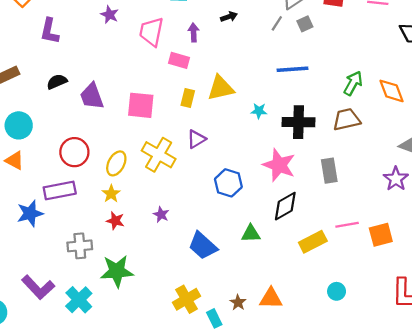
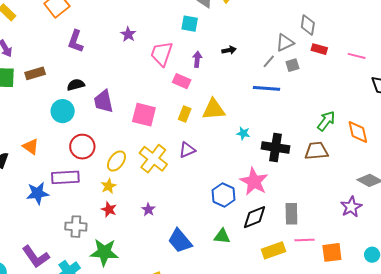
blue line: (292, 69) -> (267, 88), moved
cyan circle: (19, 125) -> (63, 111), moved
gray rectangle: (329, 171) -> (291, 214), moved
blue hexagon: (228, 183) -> (224, 195), moved

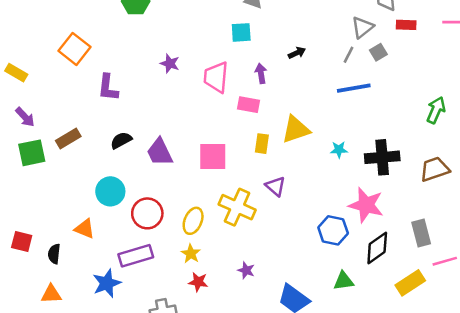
cyan circle: (63, 111) -> (110, 191), moved
purple triangle: (187, 150) -> (275, 186), turned -42
brown trapezoid: (316, 151) -> (435, 169), moved

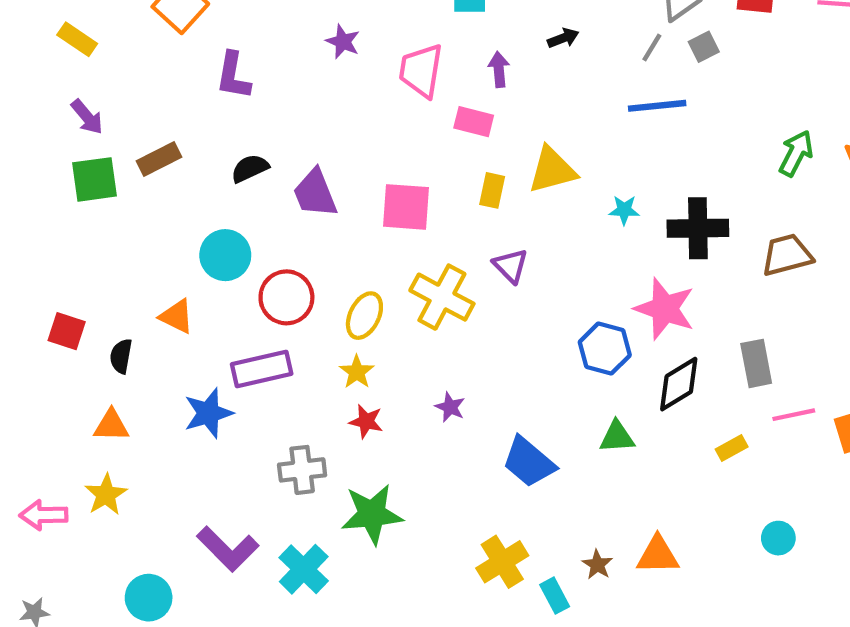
yellow rectangle: (410, 283) -> (732, 448), size x0.6

